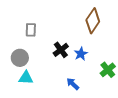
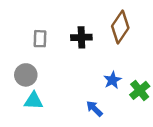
black cross: (61, 50) -> (81, 37), moved, turned 35
blue star: (81, 54) -> (112, 80), moved

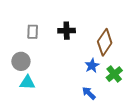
brown diamond: (120, 27) -> (105, 42), moved
blue arrow: (94, 109) -> (89, 93), moved

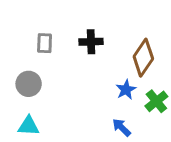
cyan triangle: (27, 83) -> (29, 126), moved

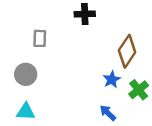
black cross: (91, 42) -> (85, 14), moved

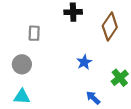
brown diamond: (127, 51) -> (110, 27), moved
blue star: (112, 79) -> (84, 62), moved

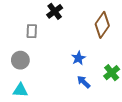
black cross: (73, 12) -> (55, 11), moved, turned -35
blue arrow: (93, 98) -> (84, 82), moved

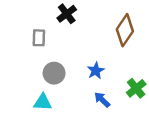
gray circle: (20, 60) -> (54, 73), moved
cyan triangle: (20, 90) -> (43, 102), moved

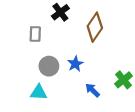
brown diamond: (125, 30) -> (95, 27), moved
blue star: (96, 71) -> (75, 64), moved

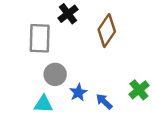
gray rectangle: (35, 34) -> (40, 38), size x1.6
blue star: (75, 64) -> (78, 92), moved

